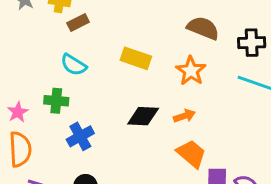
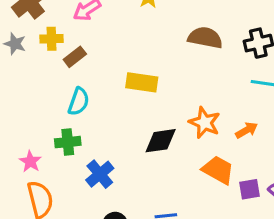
cyan semicircle: (74, 65) -> (79, 101), turned -92
orange star: (191, 71) -> (205, 123), moved
orange arrow: (184, 116) -> (247, 130), moved

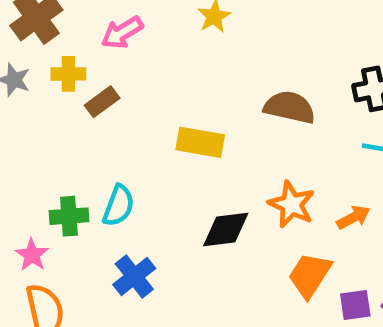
brown semicircle: (205, 38) -> (290, 107), moved
cyan semicircle: (79, 101) -> (119, 206), moved
green cross: (68, 142) -> (69, 216), moved
orange trapezoid: (218, 170) -> (310, 275), turned -88

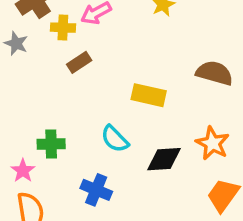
yellow cross: (68, 74) -> (63, 28), moved
cyan semicircle: (119, 206) -> (115, 139), moved, turned 112
blue cross: (134, 276) -> (96, 190), turned -32

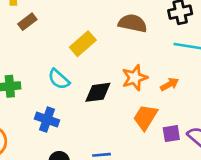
yellow rectangle: (149, 95) -> (83, 44), turned -50
orange star: (212, 143) -> (135, 78), turned 30

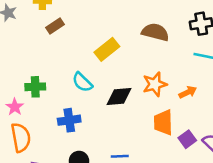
orange trapezoid: (145, 117) -> (163, 122), turned -36
blue cross: (47, 120) -> (69, 120), turned -30
purple square: (171, 134) -> (187, 139), turned -30

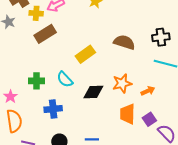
brown rectangle: (55, 26) -> (45, 34), size x1.5
green cross: (35, 87) -> (37, 81), moved
purple square: (187, 139) -> (149, 119), moved

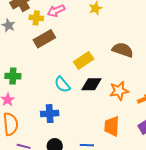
green cross: (37, 81) -> (13, 76), moved
black diamond: (93, 92) -> (91, 84), moved
orange trapezoid: (127, 114) -> (112, 126), moved

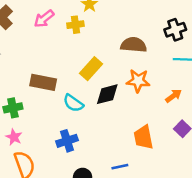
yellow cross: (36, 18) -> (75, 25), moved
brown rectangle: (44, 39) -> (43, 82), moved, turned 55
orange star: (119, 91) -> (138, 81), moved, turned 30

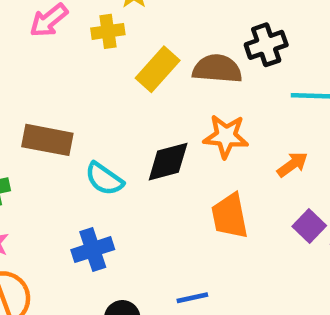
black cross: (175, 30) -> (266, 45), moved
yellow rectangle: (91, 69) -> (158, 69), moved
orange trapezoid: (143, 137) -> (230, 216), moved

